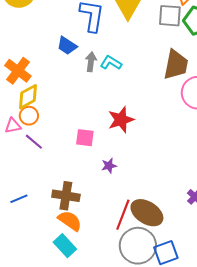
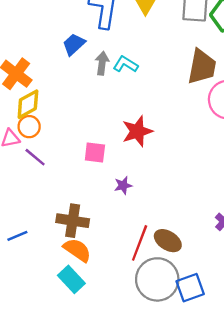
blue trapezoid: (67, 46) -> (74, 44), turned 105
blue line: (19, 199) -> (17, 236), moved
brown ellipse: (147, 213) -> (168, 241), size x0.7

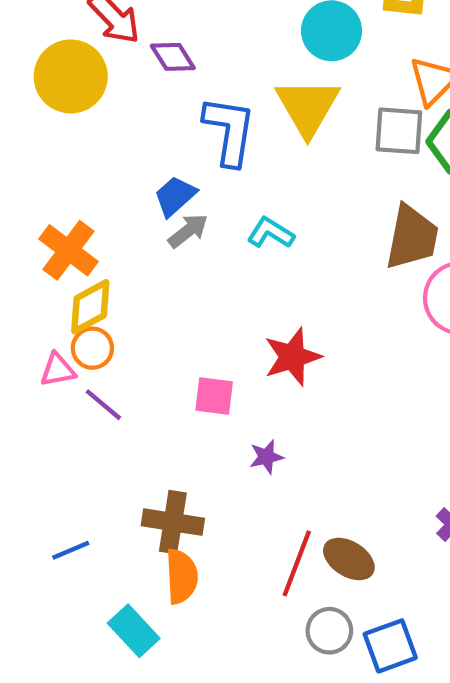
gray arrow: (102, 63) -> (188, 231), moved, turned 45
orange semicircle: (77, 250) -> (182, 576), turned 52
cyan rectangle: (71, 279) -> (134, 631), moved
gray circle: (157, 279) -> (329, 631), size x0.6

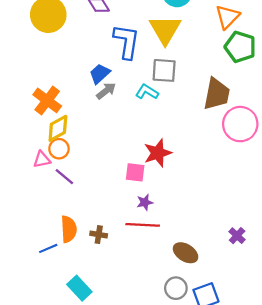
gray square: (399, 131) -> (164, 70), moved
pink square: (214, 396) -> (135, 172), moved
brown cross: (173, 522) -> (99, 235), size x0.6
red line: (297, 563) -> (143, 225), moved, turned 72
orange semicircle: (182, 576) -> (69, 229), moved

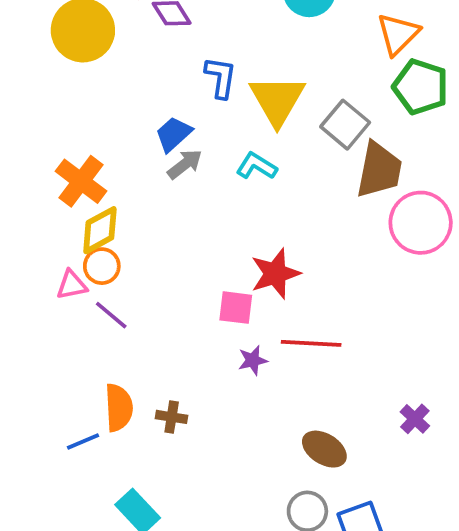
yellow triangle: (165, 30) -> (277, 100), moved
blue L-shape: (127, 41) -> (221, 77), size x0.7
gray square: (164, 70) -> (345, 125), moved, turned 36
red line: (143, 225) -> (311, 343), moved

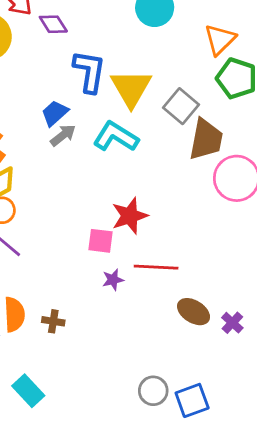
blue L-shape: (221, 77) -> (89, 71), size x1.4
cyan L-shape: (256, 166) -> (116, 137), size x1.5
brown ellipse: (324, 449) -> (194, 312), moved

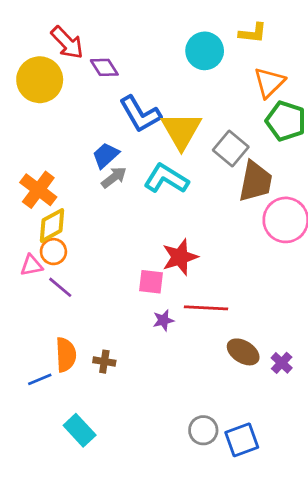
blue L-shape: (89, 71) -> (140, 114), turned 141

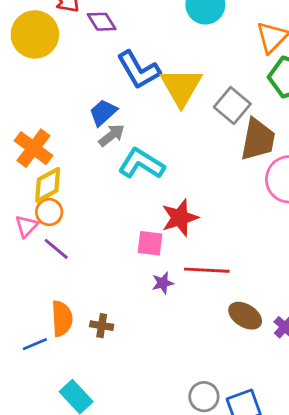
cyan L-shape: (166, 179) -> (141, 164), moved
pink triangle: (31, 265) -> (26, 226), turned -35

